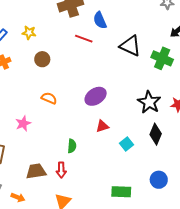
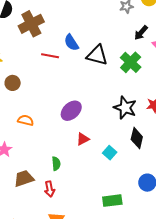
blue semicircle: (100, 20) -> (71, 43), moved
green cross: (162, 58) -> (131, 62), turned 30
brown trapezoid: (36, 171) -> (24, 178), moved

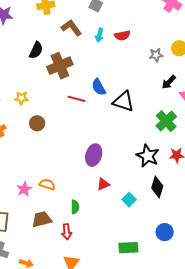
green cross: (131, 62) -> (166, 121), moved
purple ellipse: (71, 111) -> (94, 155), turned -35
orange semicircle: (26, 120) -> (47, 184), moved

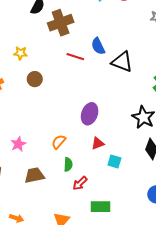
orange semicircle: (47, 184) -> (59, 142), moved, turned -70
cyan square: (129, 200) -> (114, 162), moved, turned -32
red arrow: (67, 232) -> (80, 183), moved, turned 49
green rectangle: (128, 248) -> (100, 207), moved

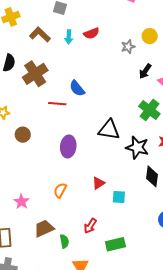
black triangle: (122, 62) -> (109, 130), moved
purple ellipse: (90, 114) -> (68, 146), moved
green semicircle: (68, 164) -> (64, 241), moved

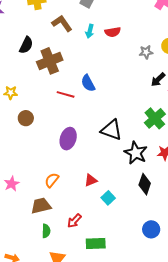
cyan square: (119, 197) -> (108, 198), turned 32
brown trapezoid: (44, 228) -> (41, 206), moved

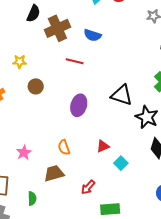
blue semicircle: (88, 83) -> (93, 35), moved, turned -42
orange semicircle: (52, 180) -> (64, 147), turned -56
green semicircle: (46, 231) -> (32, 198), moved

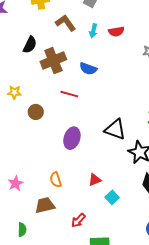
brown circle: (36, 86) -> (36, 112), moved

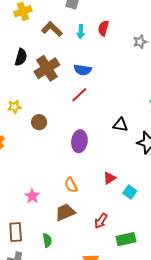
red semicircle: (116, 31) -> (103, 28), turned 126
red line: (69, 94) -> (79, 95), moved, turned -48
black triangle: (115, 129) -> (120, 125), size x0.7

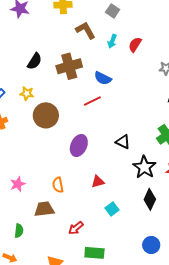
black semicircle: (21, 57) -> (35, 61), moved
brown circle: (39, 122) -> (46, 115), size x1.6
red triangle: (109, 178) -> (98, 182), moved

